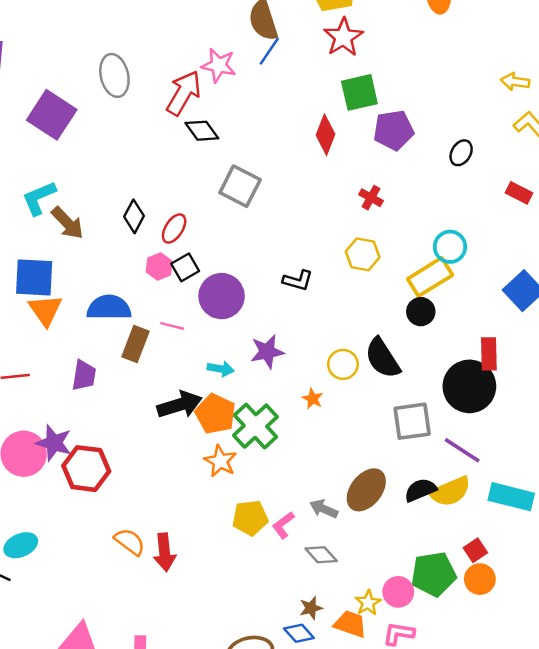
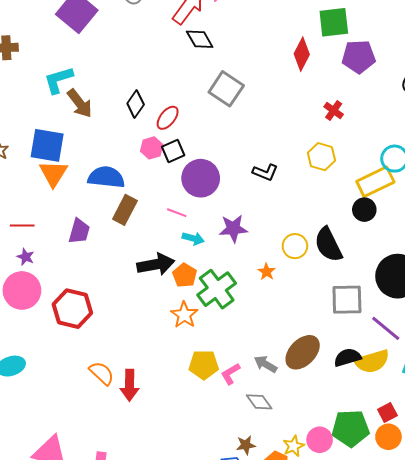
pink line: (172, 326) -> (177, 213), moved
orange pentagon: (215, 414) -> (185, 275), size x0.7
purple star: (54, 443) -> (26, 257), moved, size x0.6

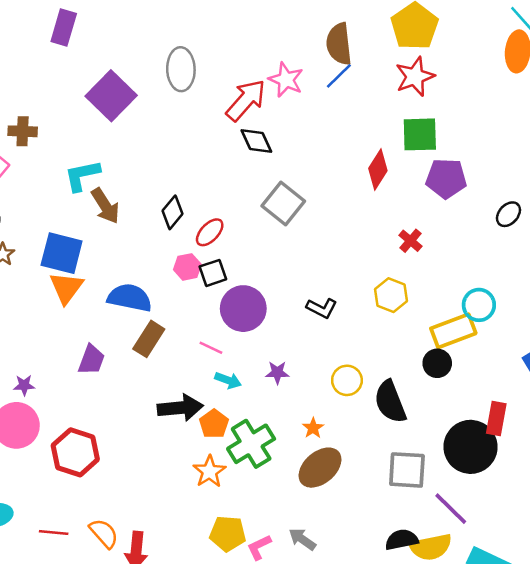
red line: (22, 226) -> (54, 532), moved
purple star: (233, 229) -> (277, 373), size x0.7
yellow circle: (295, 246) -> (347, 380), moved
purple star: (26, 257) -> (24, 385), turned -30
brown ellipse: (303, 352) -> (320, 468), moved

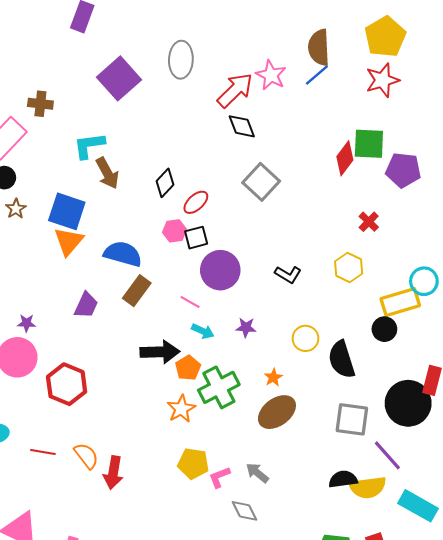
green square: (420, 134) -> (369, 144), moved

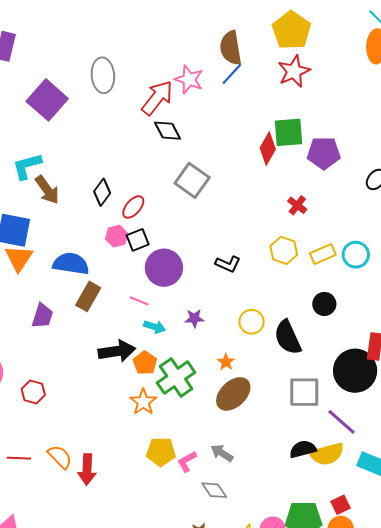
yellow rectangle: (400, 302) -> (323, 254), moved, size x0.7
red hexagon: (67, 384) -> (33, 392), size x0.6

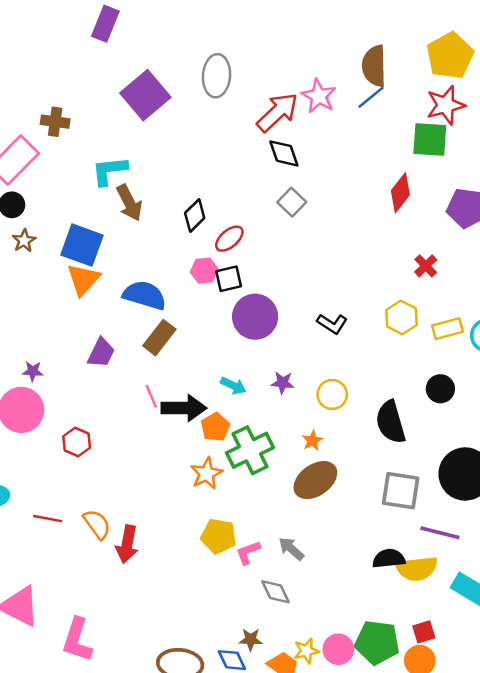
green square: (289, 132) -> (430, 140), moved
gray square: (192, 180) -> (292, 202), moved, size x0.7
pink line: (139, 301) -> (151, 396), moved, turned 36
yellow circle: (252, 322) -> (332, 394), moved
purple line: (342, 422) -> (440, 533), turned -36

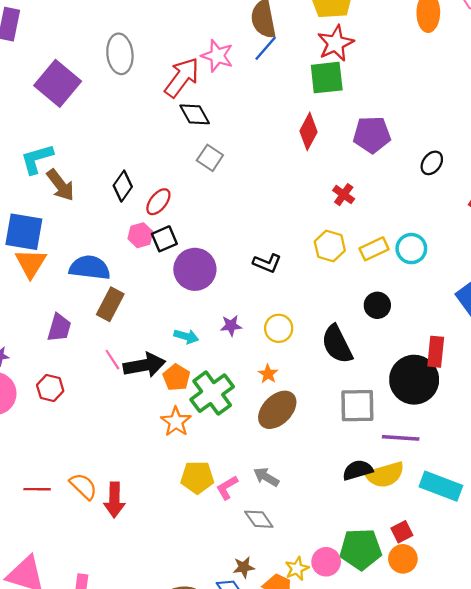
red hexagon: (77, 442) -> (50, 388), moved

